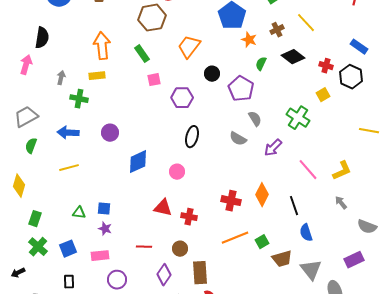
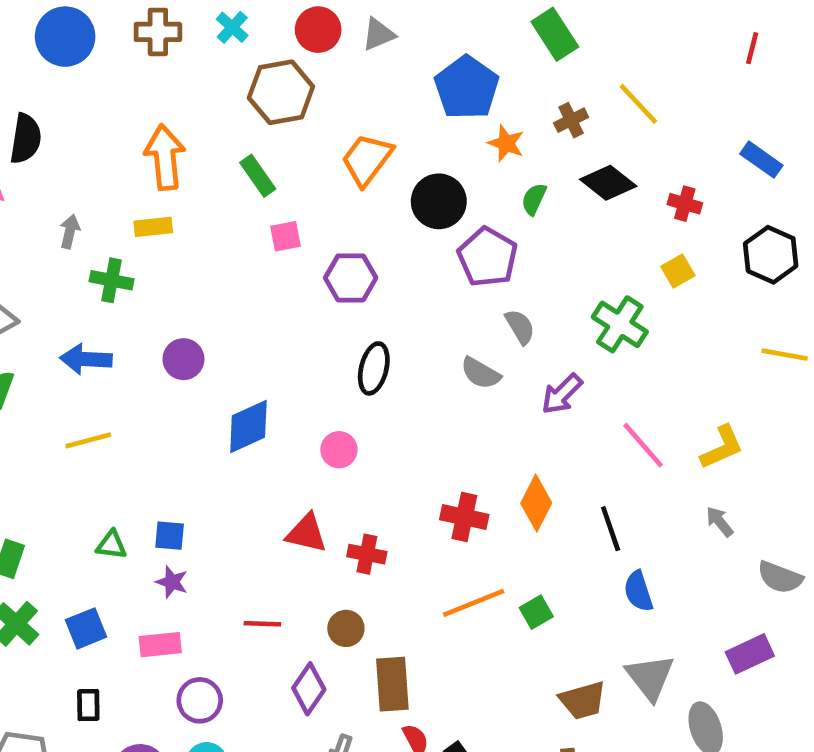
black circle: (212, 74) -> (439, 201), moved, size x1.5
black hexagon: (351, 77) -> (771, 255), moved
brown trapezoid: (282, 259) -> (583, 700), moved

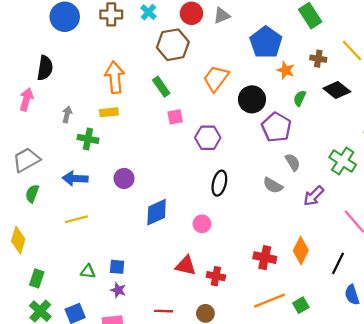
brown cross: (571, 120) -> (318, 59), turned 35
black line: (611, 529) -> (338, 263), turned 45

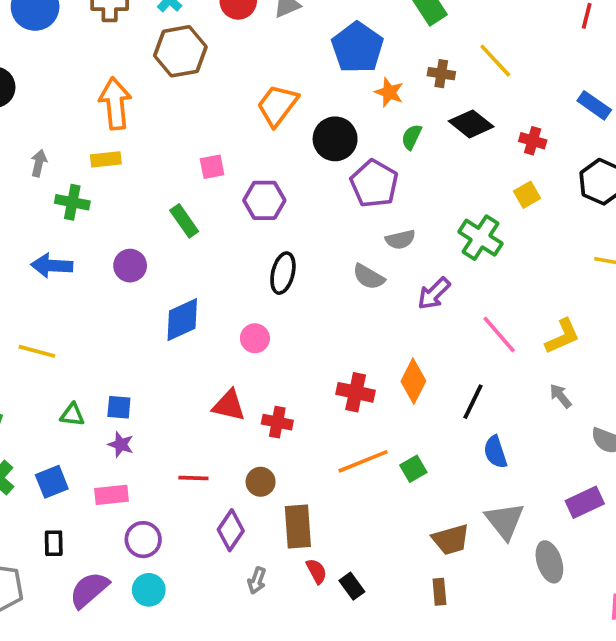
brown hexagon: (173, 45) -> (180, 51), moved
green rectangle: (161, 87) -> (184, 221), moved
gray semicircle: (293, 162) -> (400, 239), turned 108
yellow line: (76, 219) -> (37, 351), moved, turned 30

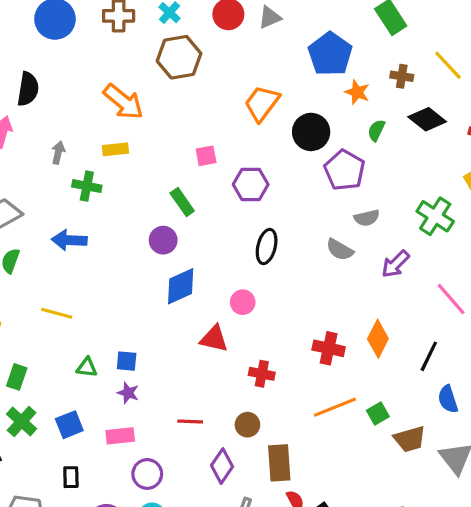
orange arrow: (115, 103) -> (123, 102), turned 135
purple circle: (130, 266) -> (163, 240), moved
red triangle: (229, 405) -> (214, 339), moved
brown trapezoid: (451, 540) -> (410, 439), moved

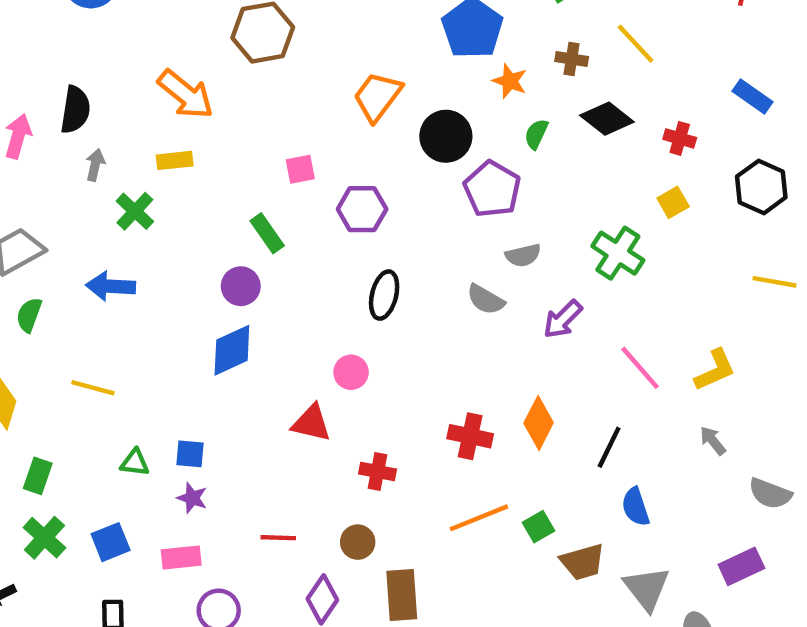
black semicircle: (28, 89) -> (75, 110), moved
green cross: (87, 186) -> (135, 211), turned 32
blue diamond: (181, 286) -> (232, 350), moved

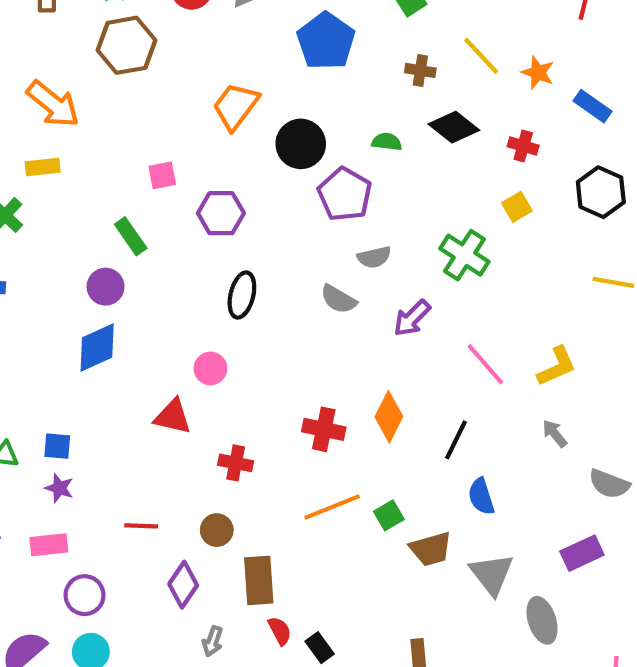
orange star: (510, 81) -> (538, 73), moved
green semicircle: (536, 134) -> (387, 142), turned 72

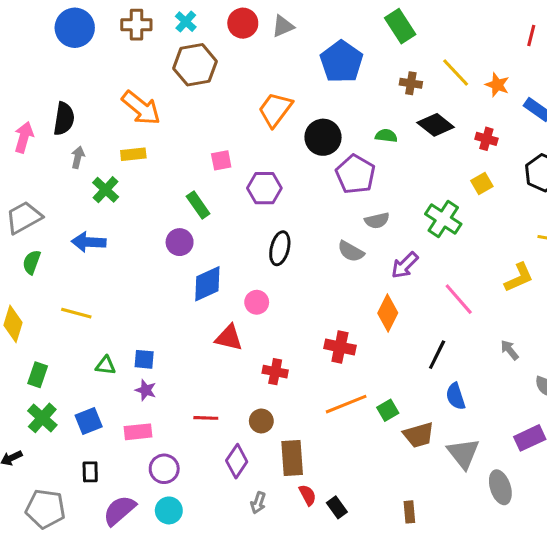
blue diamond: (97, 347) -> (207, 284), moved
yellow L-shape: (557, 366) -> (519, 278), moved
orange diamond: (389, 417) -> (388, 313), moved

